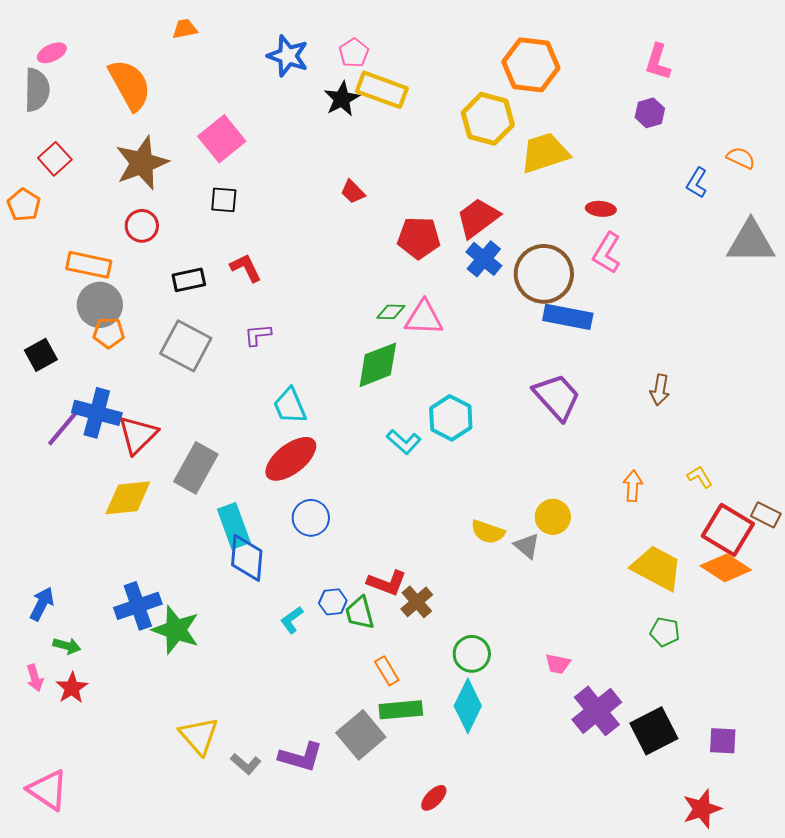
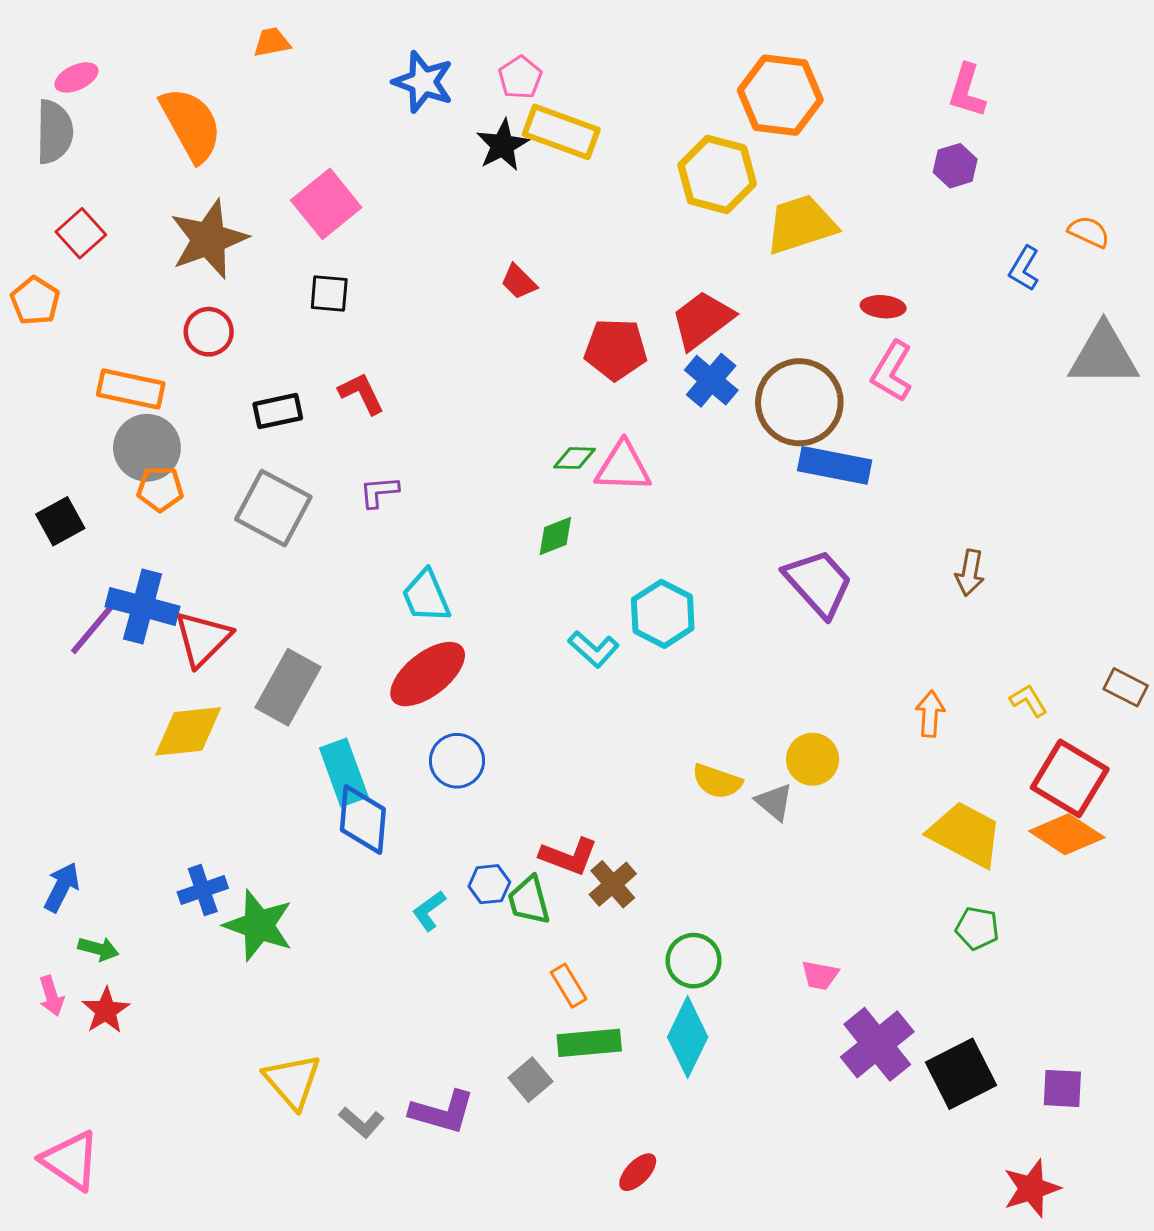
green diamond: (378, 365) -> (555, 536), size x0.6
brown rectangle: (766, 515) -> (1126, 687), moved
blue cross: (138, 606) -> (203, 890), size x0.7
gray square: (361, 735) -> (530, 1080), size x0.6

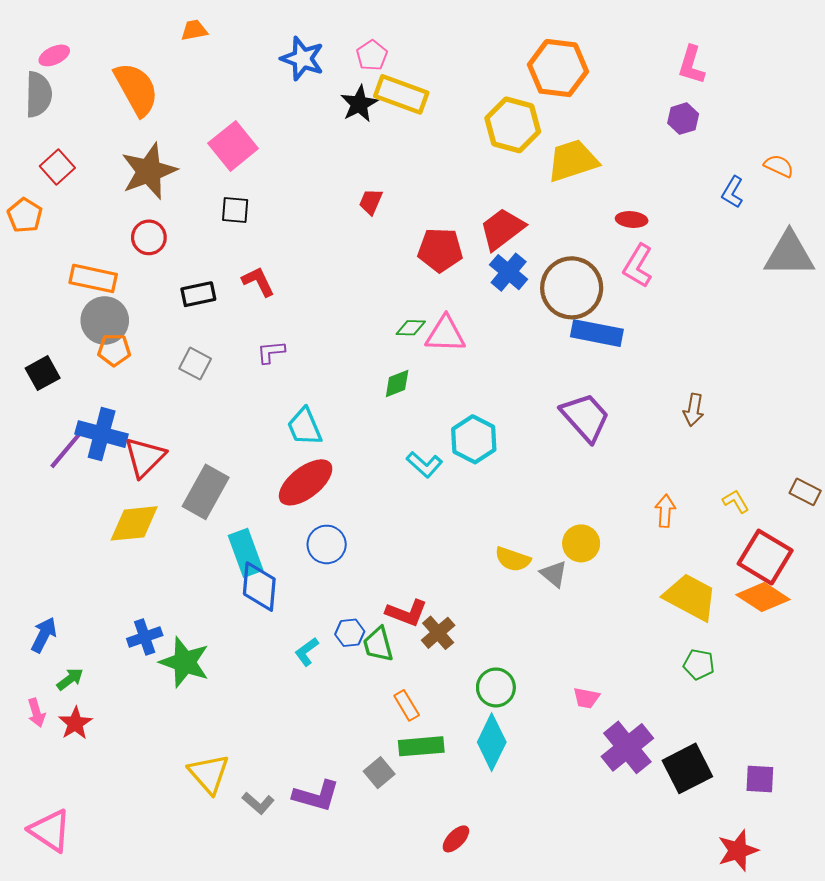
red trapezoid: (519, 282) -> (371, 202), turned 68
gray square: (273, 508) -> (195, 364), size x0.6
green arrow: (98, 949) -> (70, 679), turned -52

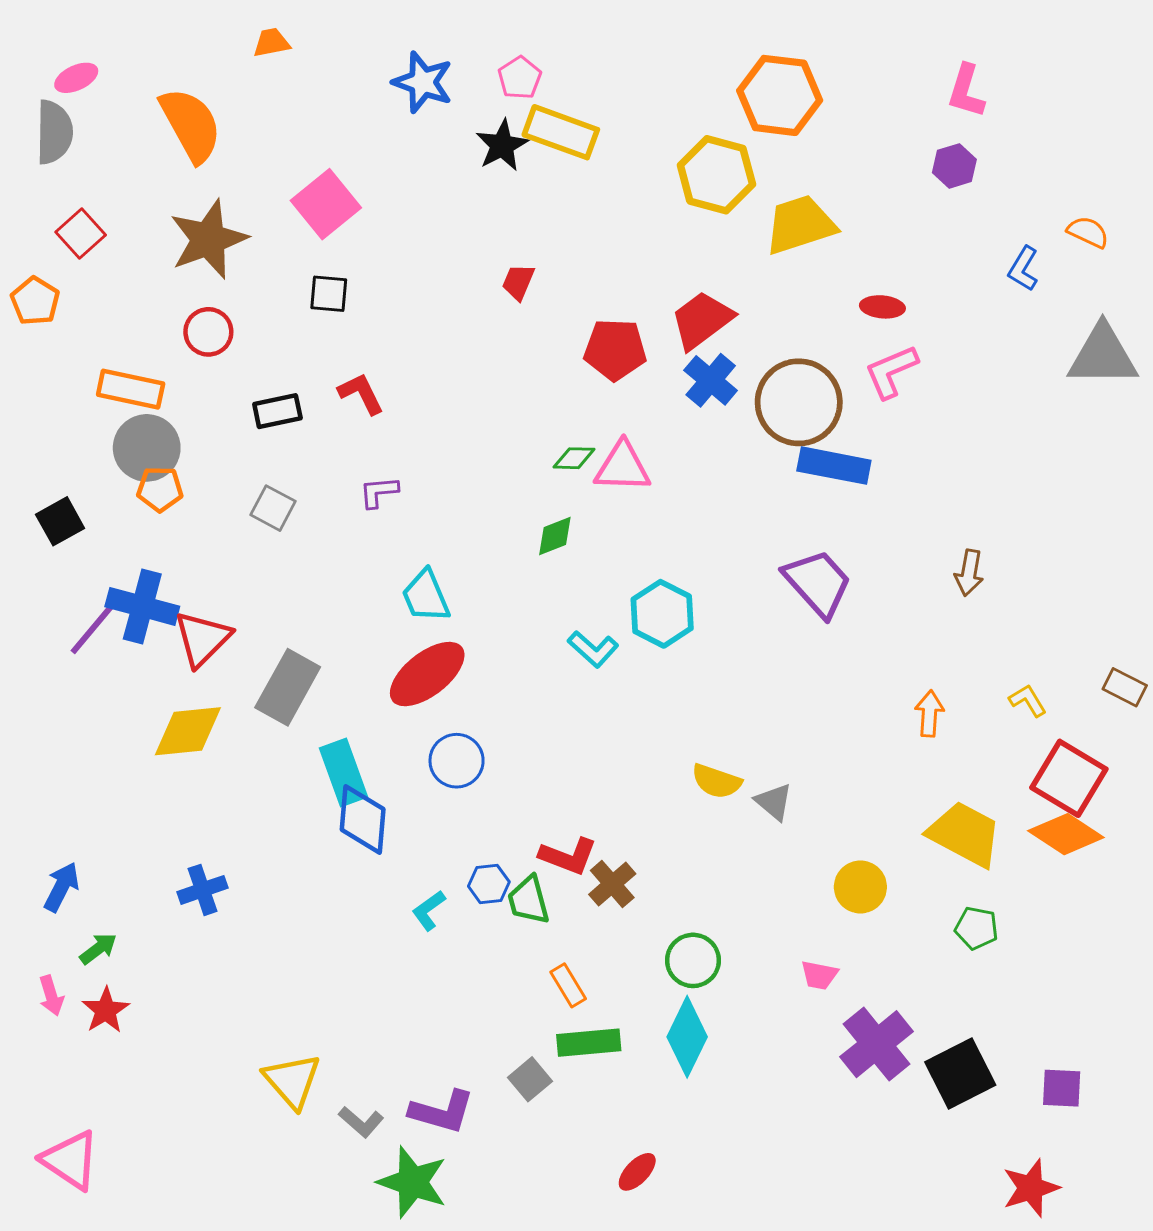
pink L-shape: (638, 266) -> (891, 372), turned 36
yellow circle: (581, 543) -> (860, 887), moved
green star: (185, 662) -> (412, 1182), moved

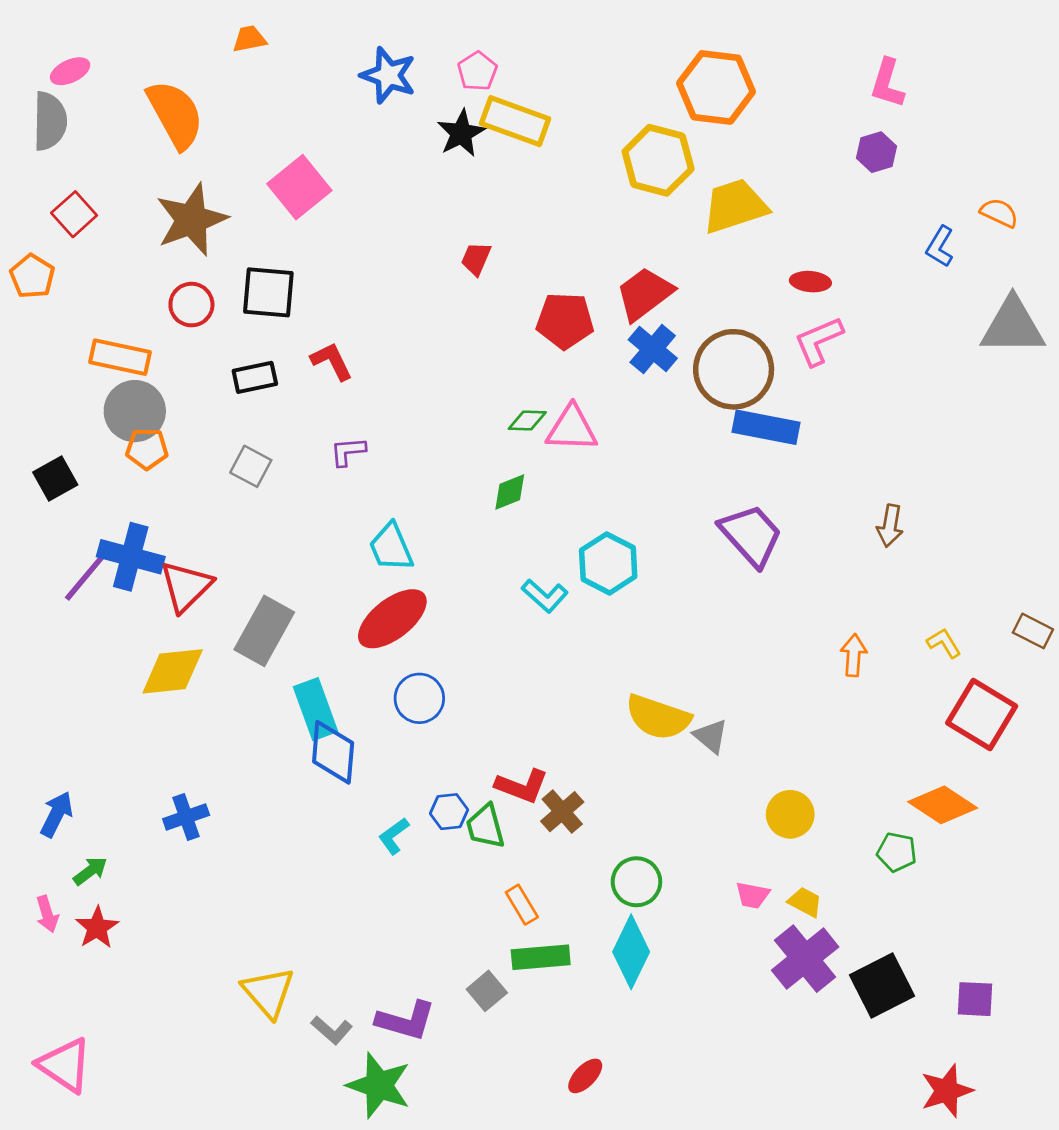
black square: (329, 294) -> (268, 292), moved, size x1.5
yellow semicircle: (716, 781) -> (658, 717), size x1.4
yellow trapezoid: (965, 834) -> (805, 902), moved, size x0.5
orange diamond: (1066, 834) -> (943, 805), moved

